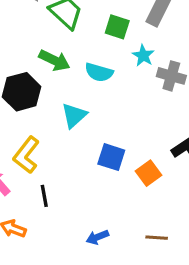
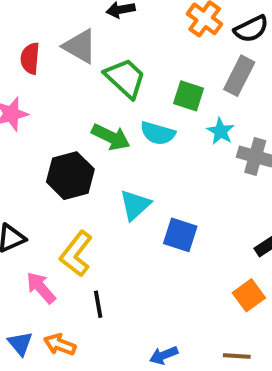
cyan semicircle: (99, 72) -> (158, 133), moved
blue square: (111, 157) -> (180, 235), moved
orange square: (148, 173) -> (249, 295), moved

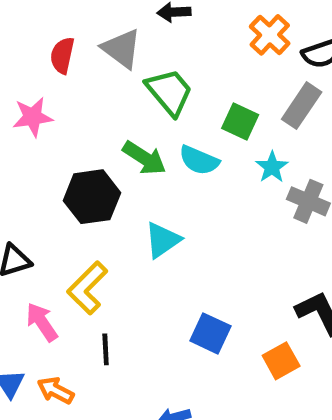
blue square: (180, 235) -> (210, 333), moved

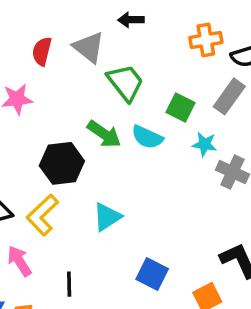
orange cross: (270, 35) -> (206, 40), turned 36
cyan star: (272, 167) -> (205, 144), turned -30
cyan triangle: (163, 240) -> (107, 217), moved
yellow L-shape: (87, 288) -> (42, 215), moved

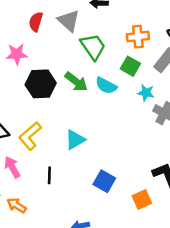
orange cross: (206, 40) -> (138, 37), moved
black hexagon: (62, 163) -> (41, 84), moved
black line: (69, 284) -> (49, 175), moved

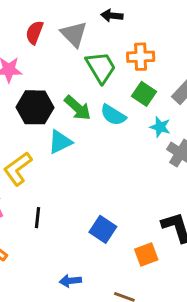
orange cross: (138, 37) -> (141, 57), moved
cyan triangle: (75, 140) -> (60, 142), moved

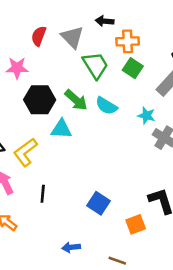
orange cross: (141, 57) -> (128, 41), moved
green square: (144, 94) -> (133, 68), moved
cyan triangle: (60, 142) -> (61, 129), turned 30

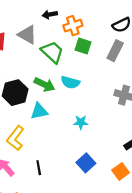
cyan star: (146, 116) -> (81, 122), moved
blue square: (98, 203) -> (86, 163), turned 30

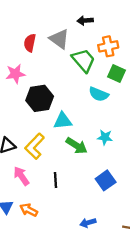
orange cross: (73, 26) -> (108, 46), moved
green square: (83, 46) -> (117, 73), moved
green arrow: (44, 85) -> (77, 146), moved

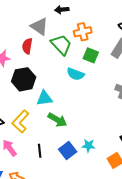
red semicircle: (30, 43) -> (27, 46), moved
cyan star: (105, 137) -> (88, 146), moved
blue square: (106, 180) -> (68, 150), moved

